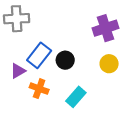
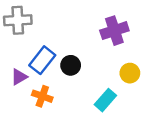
yellow circle: (109, 64) -> (130, 73), moved
cyan rectangle: (76, 97) -> (105, 100), moved

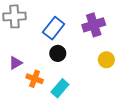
blue rectangle: (42, 60) -> (54, 28), moved
cyan rectangle: (105, 100) -> (60, 88), moved

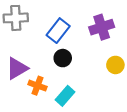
purple triangle: (16, 63) -> (17, 68), size x1.5

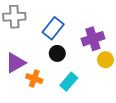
purple cross: (102, 27) -> (93, 39), moved
cyan rectangle: (65, 96) -> (69, 82), moved

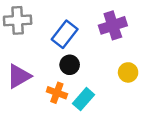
purple cross: (93, 39) -> (113, 25), moved
orange cross: (34, 79) -> (57, 93), moved

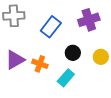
black circle: (70, 65) -> (73, 53), moved
orange cross: (57, 93) -> (40, 64), moved

